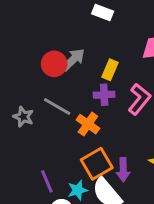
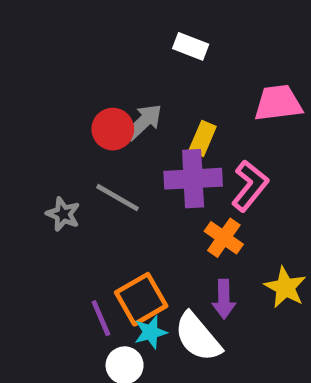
purple cross: (104, 95) -> (193, 179), size x1.6
orange cross: (88, 124) -> (224, 238), moved
orange square: (97, 164) -> (141, 299), moved

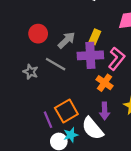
gray arrow: (143, 122) -> (66, 40), moved
red circle: (113, 129) -> (38, 34), moved
cyan star: (151, 332) -> (71, 135), moved

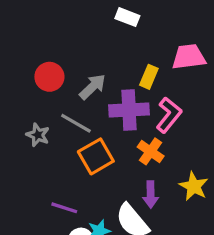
yellow rectangle: (95, 37) -> (149, 77), moved
orange square: (66, 111) -> (96, 156), moved
purple line: (48, 120) -> (64, 208), turned -49

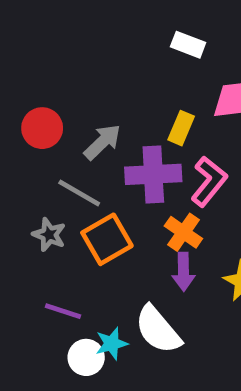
white rectangle: (127, 17) -> (188, 45), moved
gray star: (38, 135) -> (49, 235), moved
purple arrow: (151, 195) -> (183, 272), moved

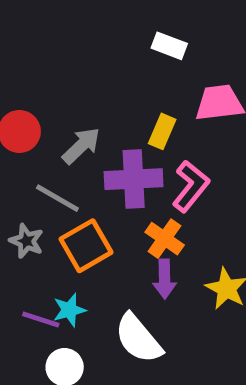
cyan star: (112, 344) -> (69, 310), moved

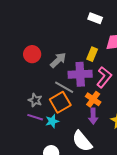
gray line: (57, 198) -> (64, 87), moved
cyan star: (69, 310) -> (52, 121), moved
purple line: (41, 320) -> (35, 117), moved

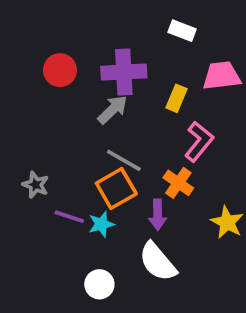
red circle: (32, 54) -> (60, 70), moved
purple cross: (80, 74) -> (124, 72), moved
gray star: (35, 100) -> (36, 185), moved
purple arrow: (93, 116) -> (158, 215), moved

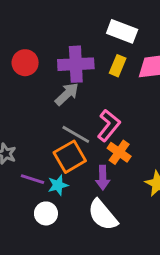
white rectangle: (182, 31) -> (122, 31), size x1.4
yellow rectangle: (176, 98) -> (118, 66), moved
pink L-shape: (199, 142) -> (109, 125), moved
white circle: (99, 284) -> (46, 213), moved

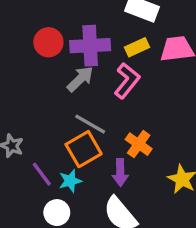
red circle: (25, 63) -> (48, 42), moved
yellow rectangle: (118, 66) -> (137, 47), turned 42
pink L-shape: (109, 125) -> (127, 81), moved
purple line: (33, 179) -> (42, 174), turned 35

